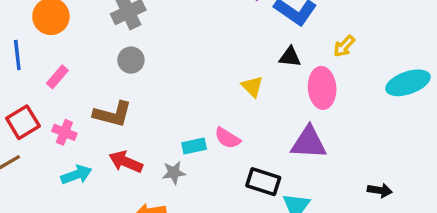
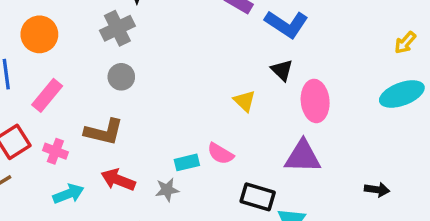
yellow arrow: (344, 46) -> (405, 43), moved
black triangle: (290, 57) -> (282, 70), turned 40
pink rectangle: (57, 77) -> (47, 95), size x1.4
black arrow: (380, 190) -> (377, 190), moved

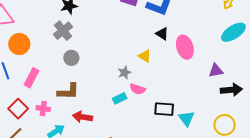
purple triangle: (303, 157) -> (216, 71), moved, size x0.7
gray star: (167, 190) -> (125, 73), moved
black arrow: (377, 190) -> (231, 90), size x1.5

